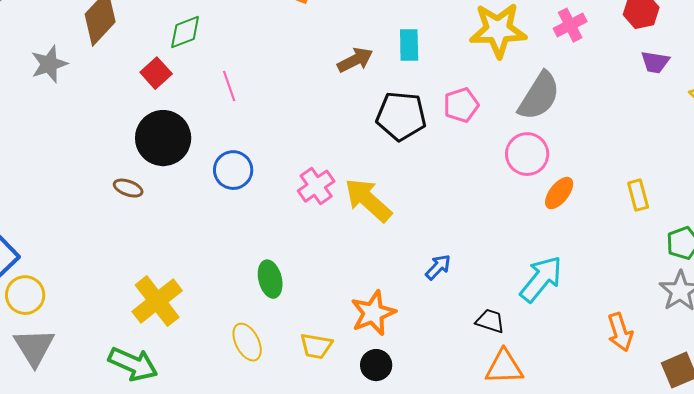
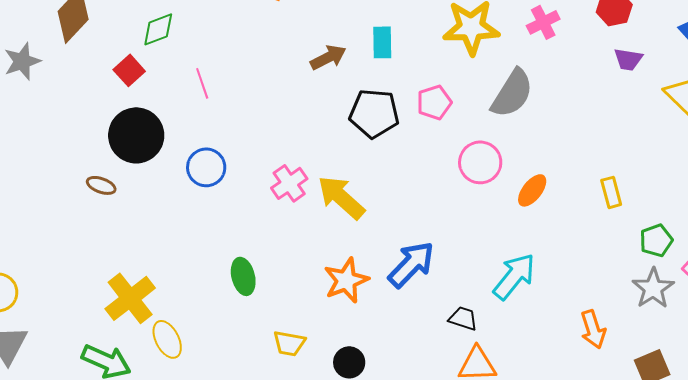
pink circle: (527, 154) -> (480, 162), moved
blue arrow: (438, 267) -> (411, 264), size x1.8
orange star: (373, 313) -> (346, 280), moved
yellow ellipse: (247, 342) -> (167, 339), moved

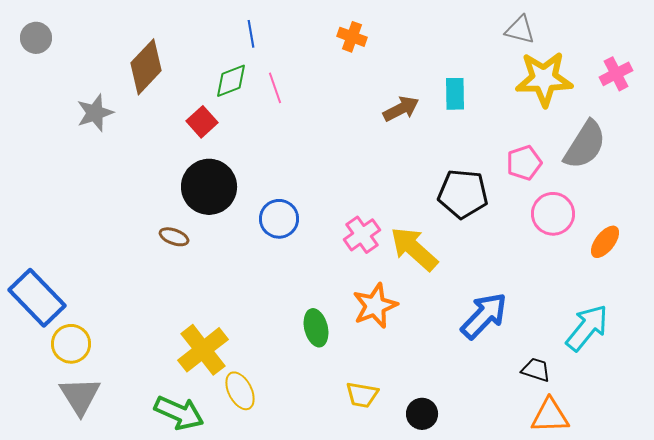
pink line: (202, 83) -> (275, 88), moved
pink pentagon: (434, 102) -> (524, 163), moved
black pentagon: (374, 113) -> (463, 194), moved
orange star: (346, 280) -> (375, 306), moved

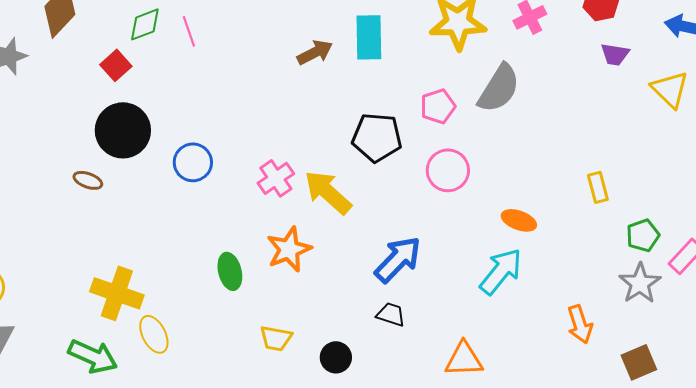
cyan rectangle: (455, 94) -> (369, 37), size x1.4
pink circle: (553, 214) -> (448, 170), moved
orange ellipse: (605, 242) -> (519, 220), moved, turned 72
yellow cross: (203, 350) -> (117, 293), turned -33
black trapezoid: (536, 370) -> (391, 314), moved

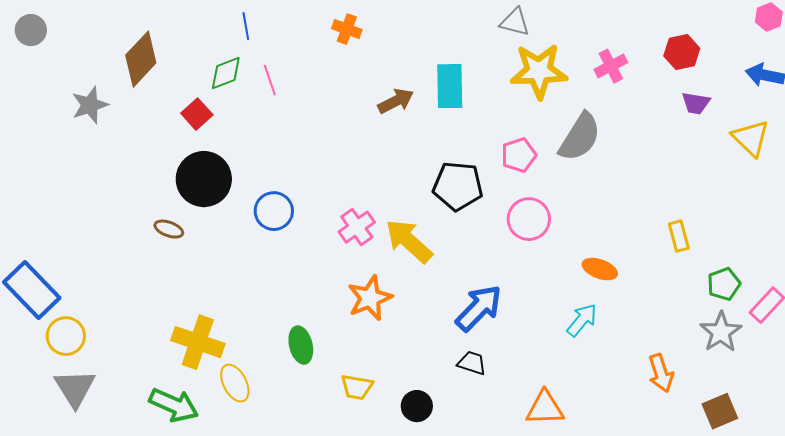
green ellipse: (230, 271) -> (301, 345), moved
cyan arrow: (501, 271) -> (582, 320), size x0.7

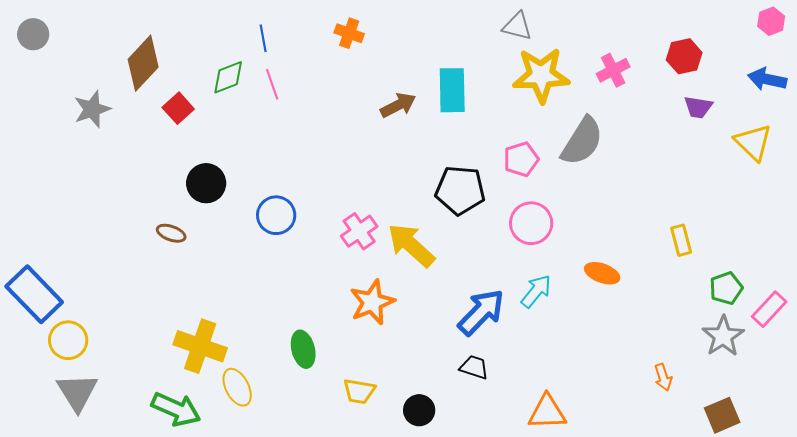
blue line: (246, 26) -> (263, 38), moved
red square: (197, 114) -> (178, 108), moved
black circle: (204, 179) -> (206, 183), size x0.7
cyan arrow: (582, 320) -> (536, 291), moved
orange arrow: (661, 373) -> (663, 377), size x0.7

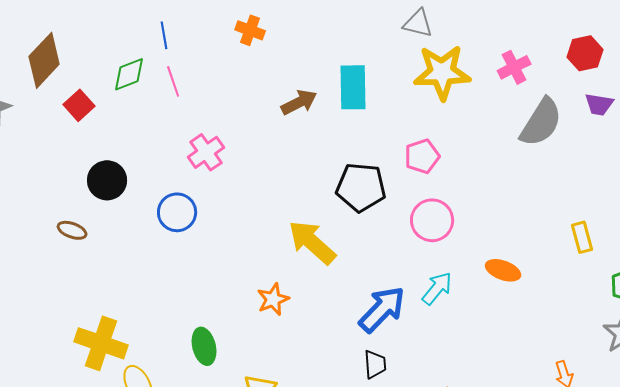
gray semicircle: (582, 141) -> (541, 122), moved
pink cross: (359, 231) -> (206, 152), moved
orange star: (372, 302) -> (273, 299), size x0.7
black trapezoid: (474, 367) -> (375, 364), turned 68

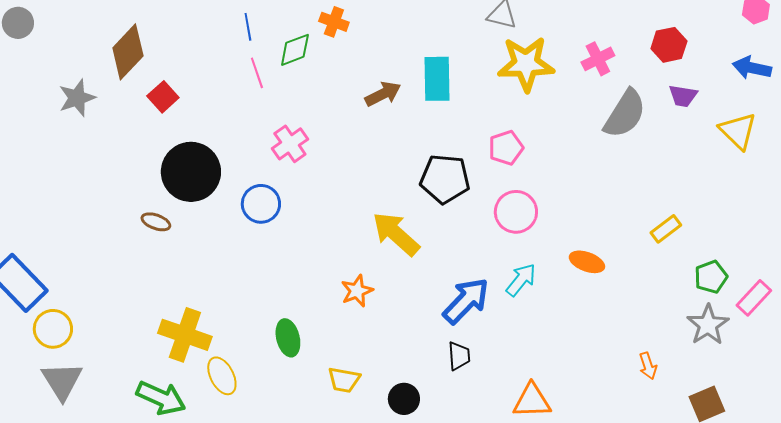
green diamond: (129, 74) -> (295, 50), moved
black circle: (107, 180) -> (191, 172), size x1.5
yellow rectangle: (582, 237) -> (666, 229), turned 68

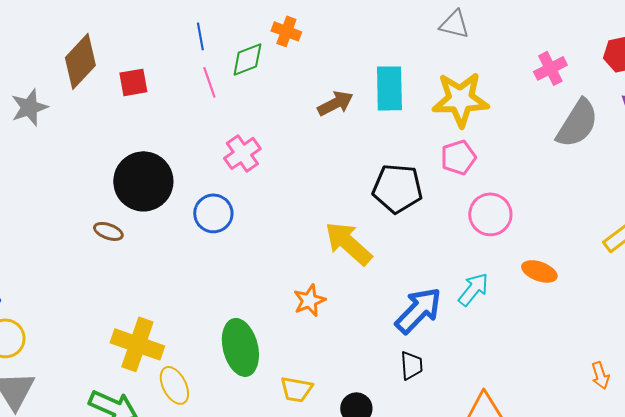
yellow star: (526, 64) -> (460, 99), moved
red square: (163, 97) -> (133, 82), moved, turned 32
pink circle: (516, 212) -> (490, 214), moved
green ellipse: (288, 338) -> (240, 347), size x1.5

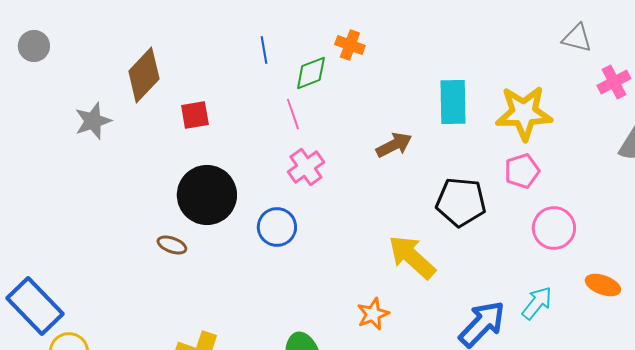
gray triangle: (454, 24) -> (577, 38), moved
red square: (133, 82) -> (195, 115), moved
pink line: (209, 82) -> (293, 114), moved
brown arrow: (335, 103) -> (394, 145), moved

